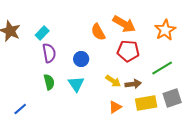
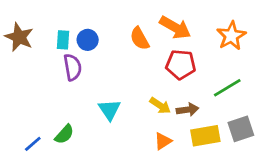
cyan rectangle: (42, 33) -> (63, 40), turned -40
blue circle: (81, 59) -> (88, 40), moved
green semicircle: (49, 82) -> (64, 134), moved, turned 56

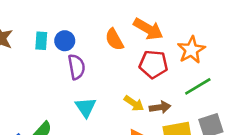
orange star: (231, 36) -> (191, 50), moved
purple semicircle: (73, 67) -> (76, 67), moved

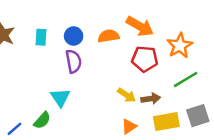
orange semicircle: (114, 39) -> (109, 36), turned 110
blue circle: (65, 41) -> (74, 36), moved
cyan triangle: (86, 107) -> (60, 97), moved

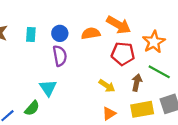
green line: (186, 79) -> (159, 72), turned 60
brown arrow: (151, 99) -> (137, 83), moved, turned -70

